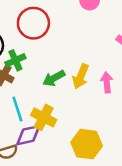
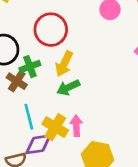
yellow arrow: (81, 76) -> (64, 64), moved
pink arrow: (107, 82) -> (76, 126), moved

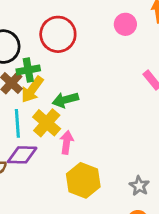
yellow arrow: (64, 64) -> (32, 90), moved
yellow cross: (55, 127) -> (47, 123), moved

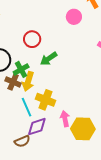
red circle: (58, 34) -> (32, 39), size x0.7
green arrow: (65, 100) -> (49, 59), moved
pink arrow: (67, 142) -> (65, 119), moved

